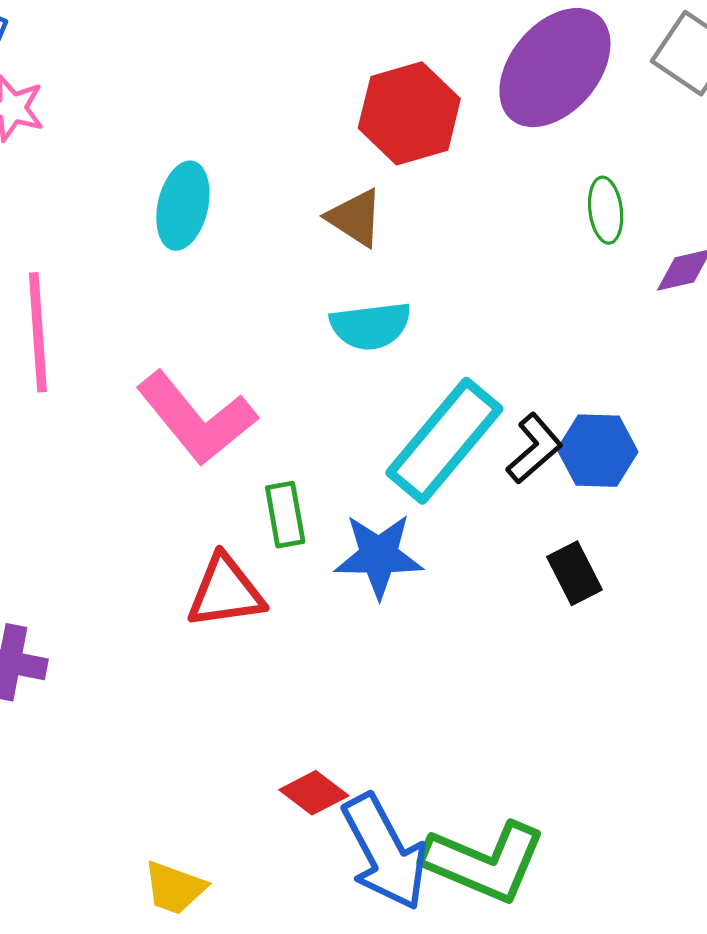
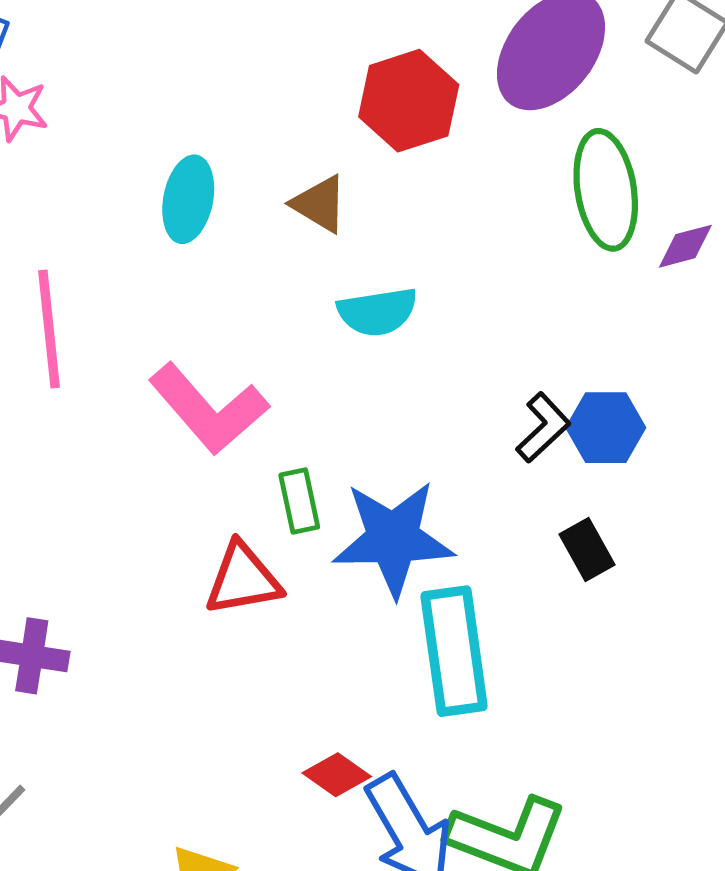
green ellipse: (606, 210) -> (606, 190), size x1.8
brown triangle: (355, 218) -> (320, 204), moved
cyan rectangle: (444, 441) -> (454, 651), moved, turned -46
blue star: (379, 556) -> (393, 539), size x1.4

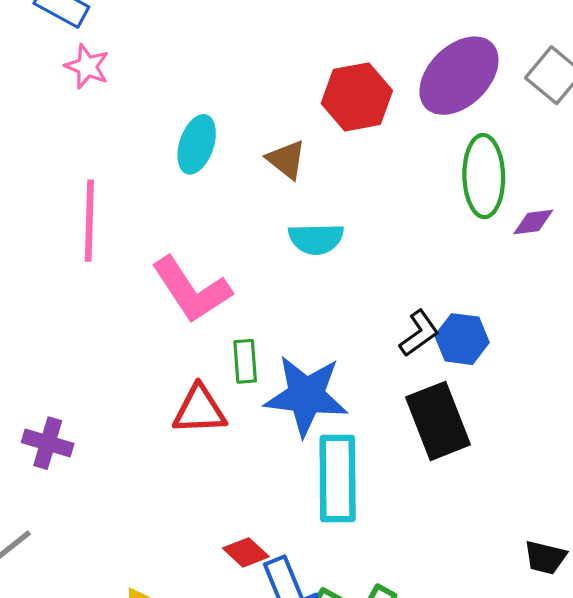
black rectangle: (587, 550) -> (438, 421), size x1.8

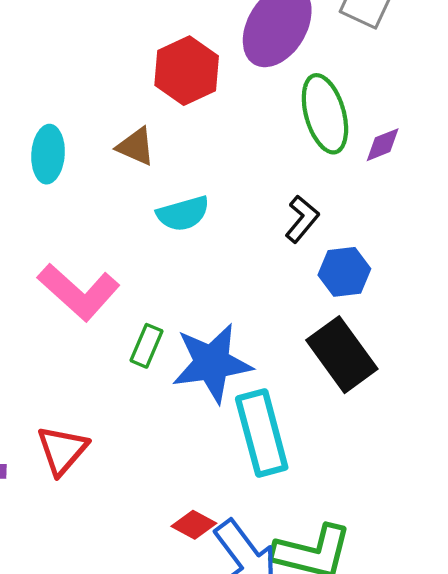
black L-shape: (419, 333) -> (302, 219), moved
green rectangle: (245, 361) -> (147, 346), turned 42
red triangle: (199, 410) -> (62, 450), moved, turned -32

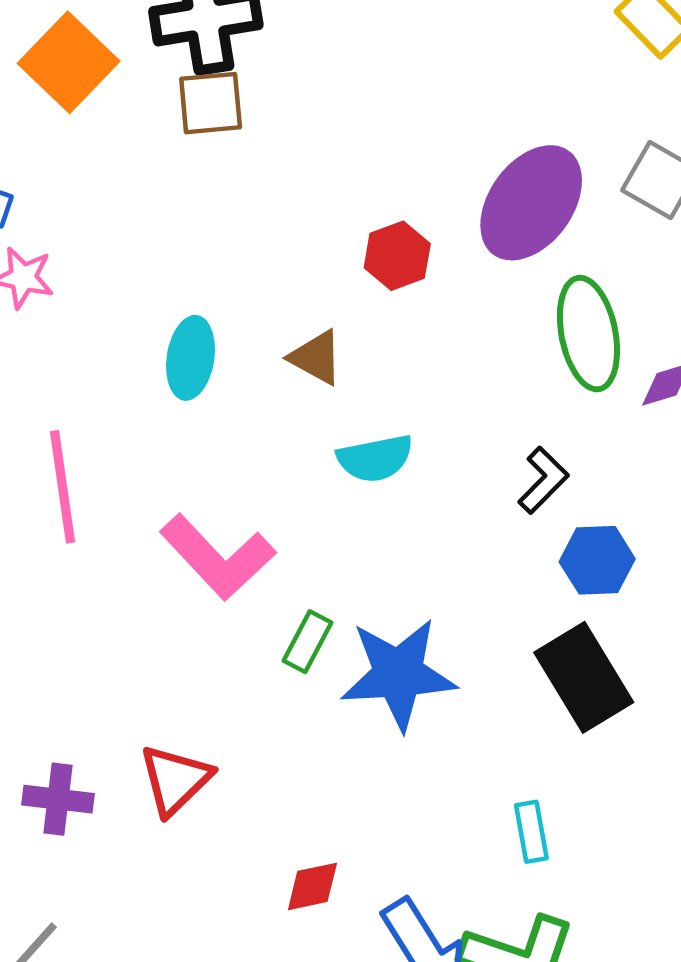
red hexagon: (187, 71) -> (397, 256), size x0.7
cyan rectangle: (262, 433) -> (531, 832), moved, size x0.5
red diamond: (194, 525) -> (312, 886), moved, turned -45

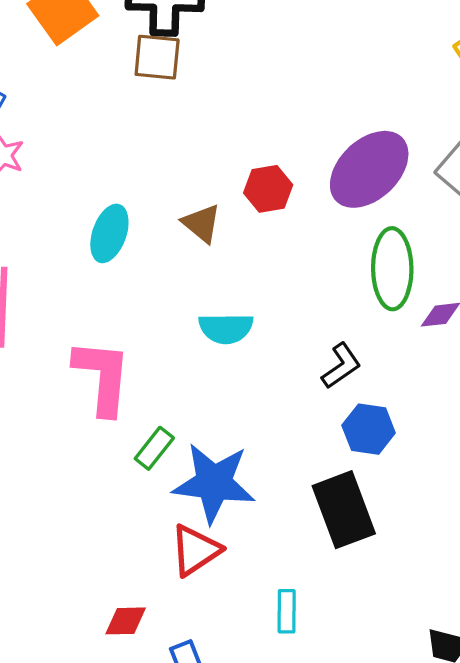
brown triangle: (316, 358) -> (202, 223), moved
pink L-shape: (218, 557) -> (102, 377), turned -142
red triangle: (175, 780) -> (195, 550), moved

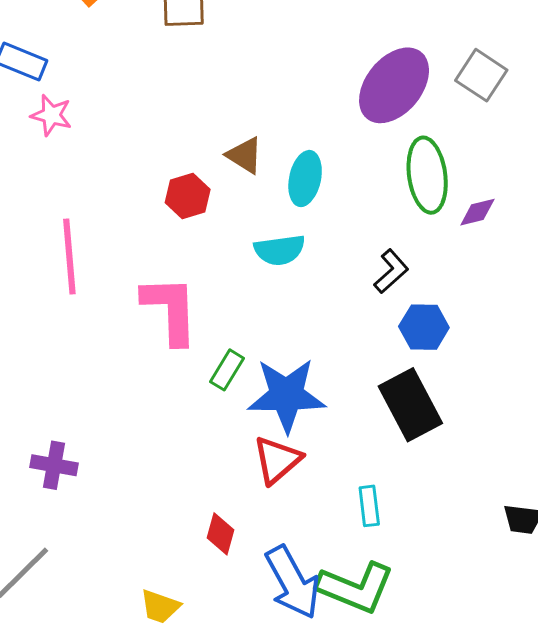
red hexagon: (268, 189) -> (188, 196), moved
cyan ellipse: (109, 233) -> (305, 179), moved
red diamond: (126, 621) -> (221, 534), turned -66

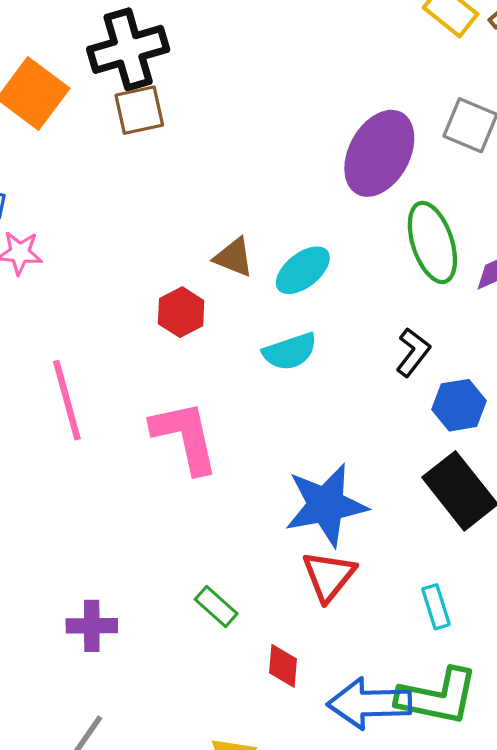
cyan ellipse: (305, 179) -> (303, 270), turned 50
green rectangle: (227, 370) -> (216, 607), moved, turned -69
blue arrow: (293, 582) -> (369, 703), turned 128

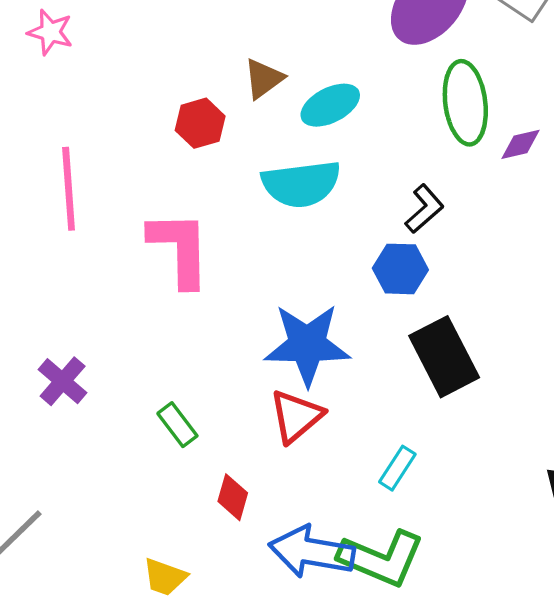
brown triangle: (234, 257) -> (264, 79), turned 51
cyan semicircle: (290, 352) -> (301, 184), size x1.4
blue hexagon: (459, 405) -> (400, 269), moved
cyan rectangle: (436, 607) -> (397, 468), turned 39
purple cross: (92, 626) -> (63, 381), moved, turned 30

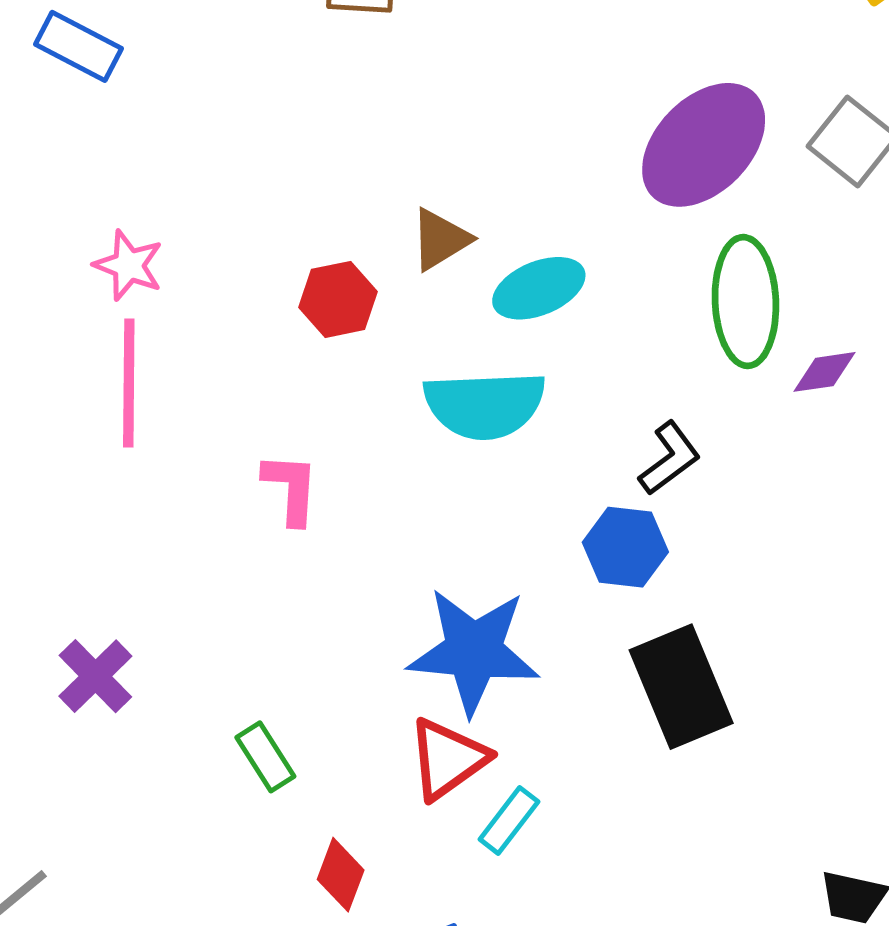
pink star: (50, 32) -> (129, 265), moved
pink L-shape: (180, 249) -> (291, 489), size x0.6
cyan rectangle: (397, 468) -> (509, 821), moved

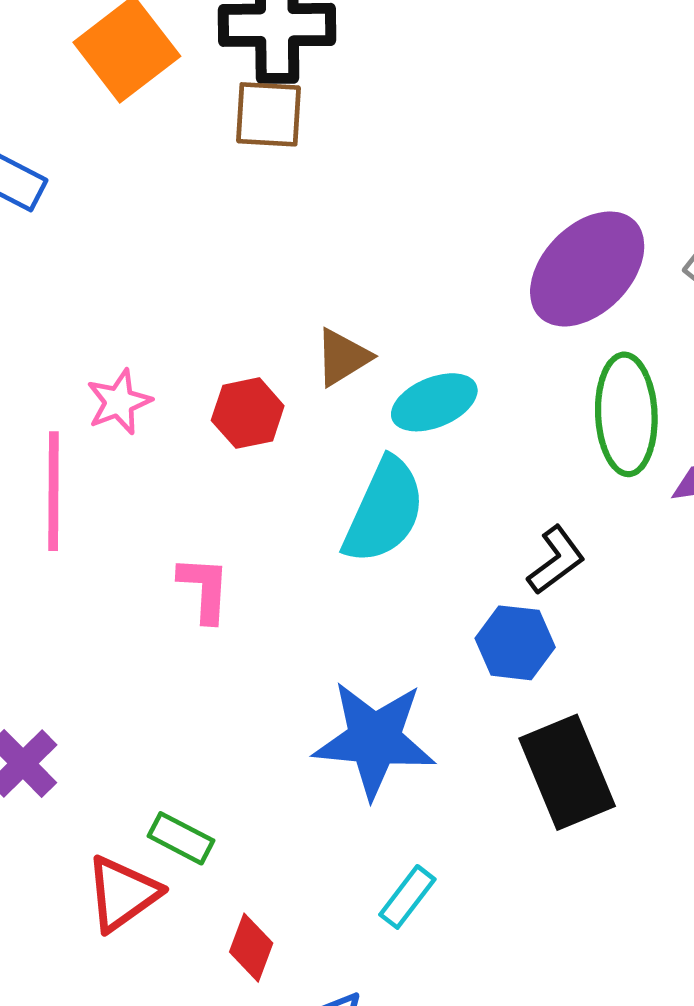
pink star: (129, 265) -> (119, 402), moved, turned 30
cyan semicircle: (485, 405) -> (384, 511), turned -63
green rectangle: (265, 757) -> (181, 838), turned -30
red triangle: (448, 759) -> (122, 894), moved

